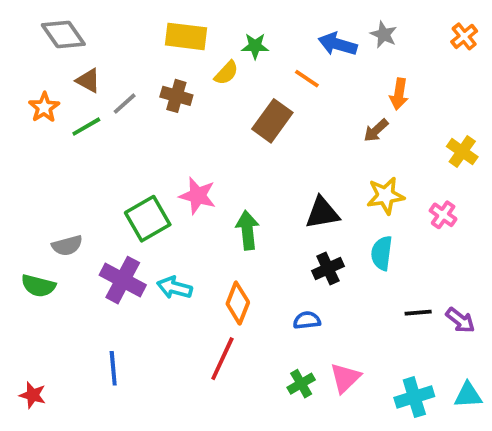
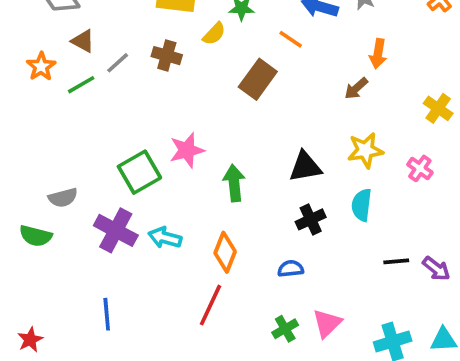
pink star: (198, 196) -> (187, 150), turned -30
red star: (33, 395) -> (30, 340), turned 30

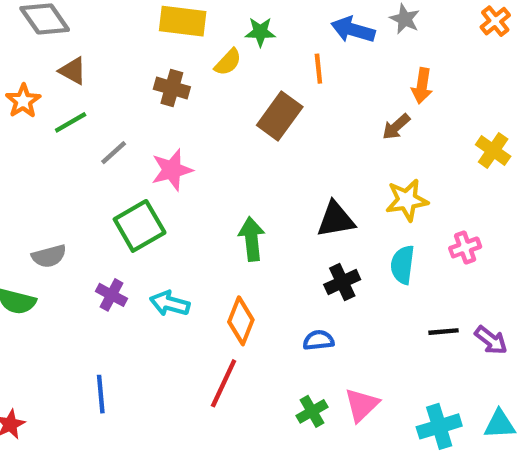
orange line: (291, 39) -> (318, 69), turned 50
gray line: (118, 63) -> (114, 153), moved
pink star: (187, 150) -> (172, 170), moved
pink cross: (420, 168) -> (465, 248), moved, turned 35
purple cross: (116, 230) -> (112, 295), size x0.6

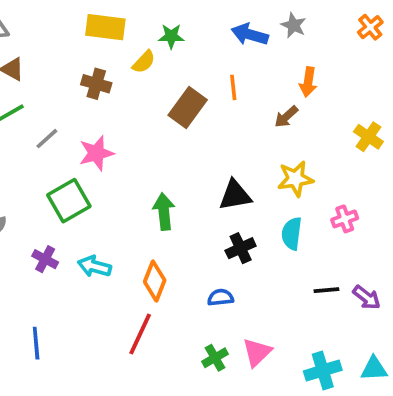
orange line: (318, 69) -> (233, 87), moved

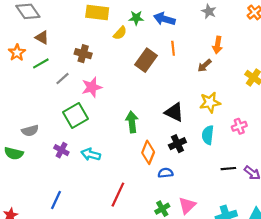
blue arrow: (250, 34) -> (164, 19), moved
brown cross: (96, 84) -> (83, 54), moved
black triangle: (235, 195) -> (174, 112), turned 36
orange diamond: (155, 281) -> (148, 152), moved
blue line: (36, 343) -> (56, 200), turned 30

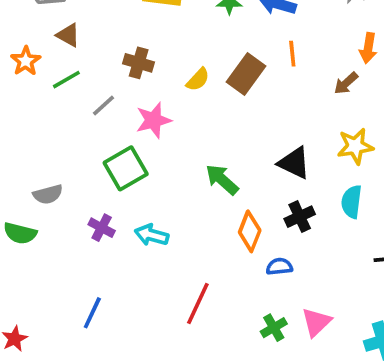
yellow semicircle: (120, 33) -> (198, 80), moved
green arrow: (132, 122) -> (222, 180), turned -42

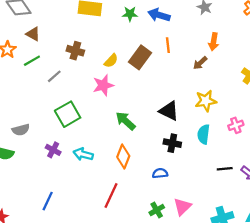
pink star: (153, 120) -> (103, 85), moved
black cross: (300, 217) -> (172, 143), turned 36
orange diamond: (250, 231) -> (123, 157), moved

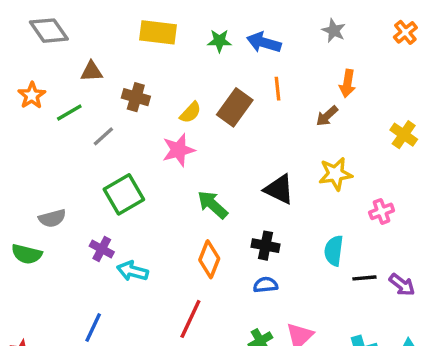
brown triangle: (33, 34) -> (91, 72), moved, turned -32
cyan semicircle: (203, 134) -> (334, 251), moved
black cross: (172, 143) -> (266, 246), moved
cyan arrow: (83, 154) -> (132, 271), moved

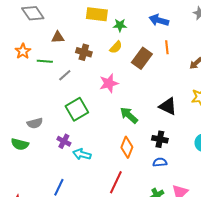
green star: (219, 41) -> (120, 25), moved
green line: (69, 112) -> (45, 61), turned 35
yellow semicircle: (190, 112) -> (116, 47), moved

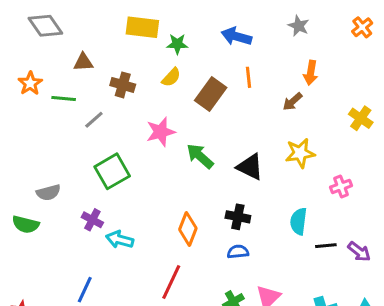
green arrow: (129, 115) -> (200, 156), moved

